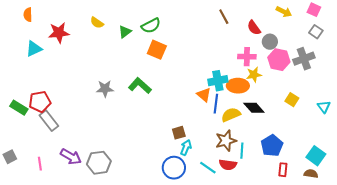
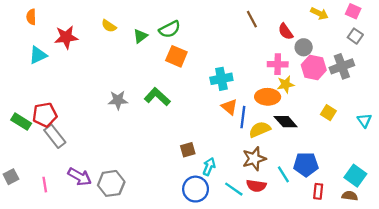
cyan cross: (218, 81) -> (221, 79), moved
brown square: (179, 133) -> (188, 150), moved
blue pentagon: (272, 146) -> (306, 164), turned 30
cyan line: (242, 151) -> (283, 174), moved, turned -35

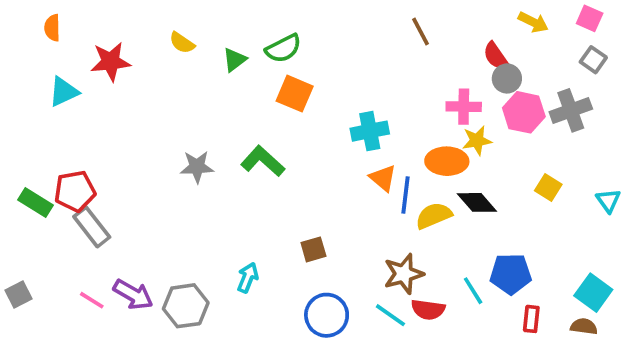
red semicircle: (286, 32) -> (496, 56), moved
brown star: (254, 159) -> (404, 274), moved
cyan arrow: (209, 167) -> (248, 278), moved
pink line: (45, 185) -> (92, 300), moved, turned -49

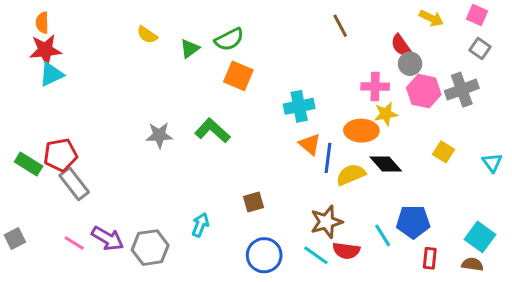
red star: (111, 62) -> (45, 50), moved

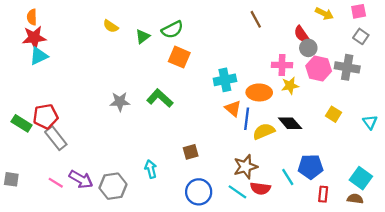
pink square: (477, 15) -> (359, 11), turned -35
gray cross: (462, 90) -> (347, 67), turned 30
orange ellipse: (361, 131) -> (259, 92), moved
cyan arrow: (200, 225) -> (151, 169), turned -36
gray square: (15, 239) -> (11, 179), turned 35

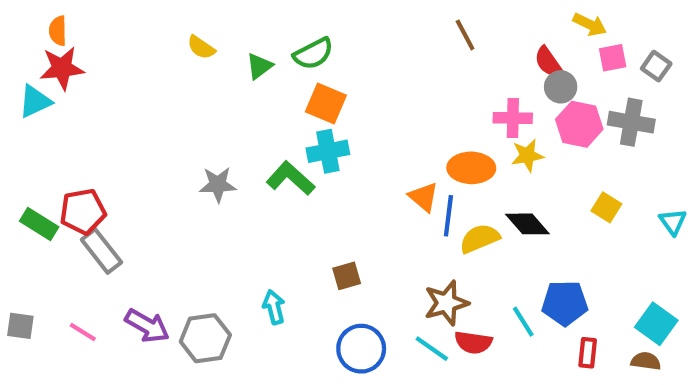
pink square: (359, 11) -> (613, 58), moved
cyan triangle: (39, 56) -> (35, 101), moved
cyan cross: (225, 80) -> (328, 151), moved
pink line: (56, 183) -> (83, 332), moved

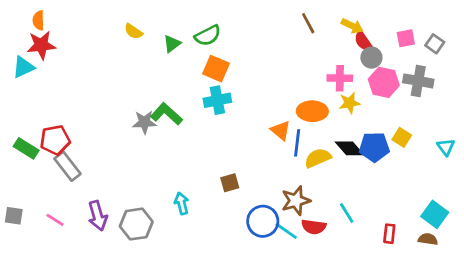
yellow arrow: (590, 25) -> (352, 26), moved
green L-shape: (291, 178) -> (166, 114), moved
blue pentagon: (565, 303) -> (374, 147), moved
purple arrow: (147, 326) -> (98, 216), turned 44
blue circle: (361, 349) -> (263, 221), moved

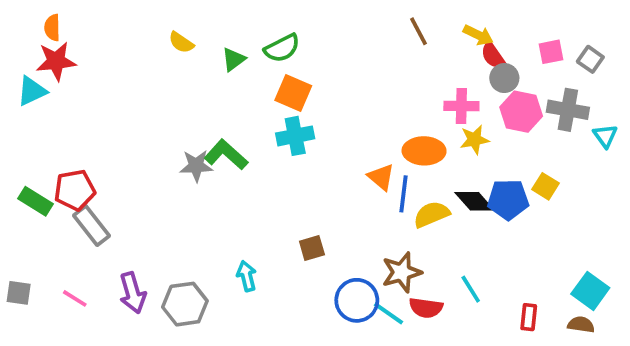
cyan triangle: (446, 147) -> (605, 136), moved

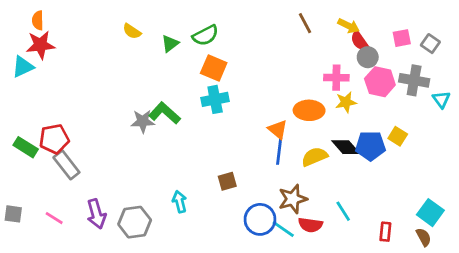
blue line: (403, 194) -> (279, 151), moved
brown semicircle: (581, 325) -> (424, 237), turned 54

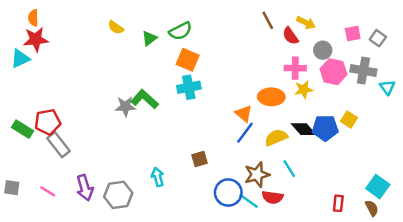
red semicircle: (360, 41) -> (290, 36), moved
blue line: (279, 151) -> (245, 133), turned 30
cyan line: (343, 211) -> (289, 169), moved

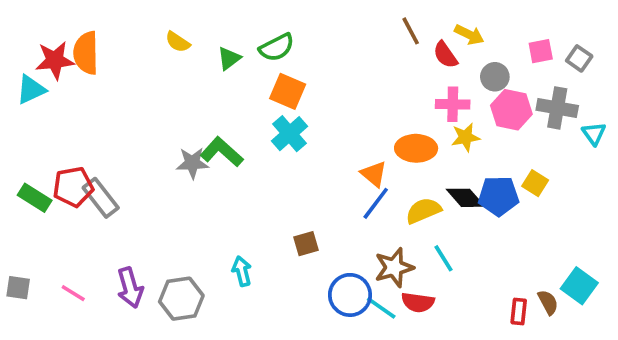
orange semicircle: (33, 18) -> (86, 53), moved, size x1.6
cyan cross: (189, 87) -> (290, 134), turned -30
gray rectangle: (58, 145) -> (101, 198), moved
brown semicircle: (372, 208) -> (548, 302), moved

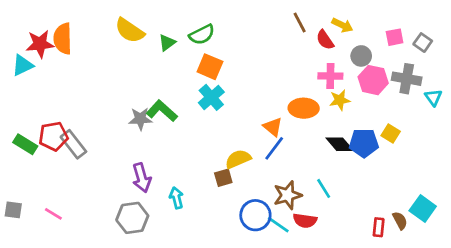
yellow semicircle: (178, 42) -> (130, 31), size x1.6
yellow semicircle: (423, 211) -> (238, 159), moved
purple arrow: (130, 288) -> (142, 178), moved

